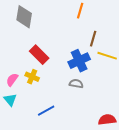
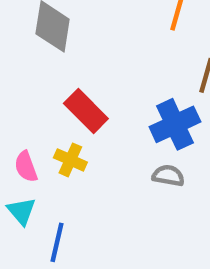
pink semicircle: (12, 80) -> (26, 167), turned -56
blue line: (46, 111) -> (57, 242), moved, turned -48

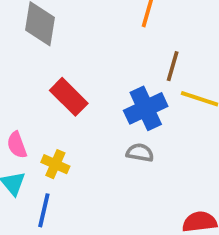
yellow cross: (70, 160) -> (55, 164), moved

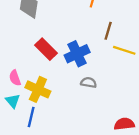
blue cross: (146, 108) -> (77, 54), moved
yellow cross: (55, 164) -> (38, 89), size x1.5

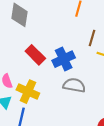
gray semicircle: (89, 83) -> (74, 85), size x1.5

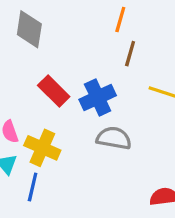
brown line: (92, 38) -> (130, 54), moved

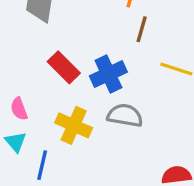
yellow cross: (42, 148) -> (74, 125), moved

